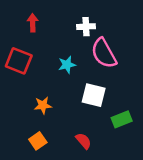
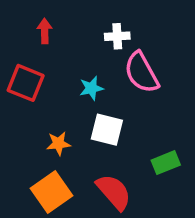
white square: (94, 95) -> (107, 130), moved
orange square: (38, 141) -> (52, 192), size x1.6
red semicircle: (83, 141) -> (114, 192), size x1.6

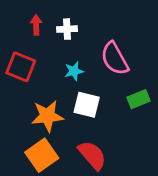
white cross: (117, 36) -> (67, 29), moved
orange star: (58, 144) -> (47, 116), size x1.6
green rectangle: (166, 163) -> (138, 99), moved

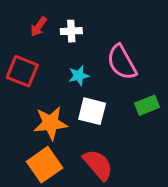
red arrow: (36, 25) -> (39, 27), turned -144

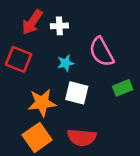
red arrow: (39, 27) -> (32, 22), size x1.5
red semicircle: (98, 165) -> (82, 137), turned 136

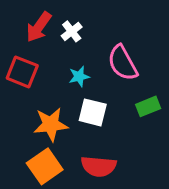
white cross: (59, 26) -> (72, 31), turned -35

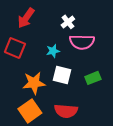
white cross: (72, 31) -> (68, 22), moved
pink semicircle: (123, 63) -> (82, 42), turned -60
green rectangle: (148, 106) -> (93, 78), moved

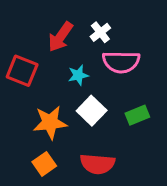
red arrow: (26, 18) -> (60, 37), moved
white square: (62, 75) -> (92, 111), turned 30
orange square: (30, 111) -> (44, 164), size x0.7

